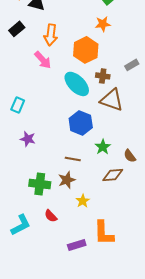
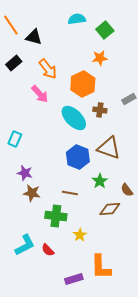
orange arrow: (51, 35) -> (48, 69), turned -45
brown triangle: (112, 100) -> (109, 148), moved
brown star: (67, 180) -> (32, 193), moved, turned 30
green cross: (40, 184) -> (56, 216), moved
cyan L-shape: (21, 225) -> (25, 245), moved

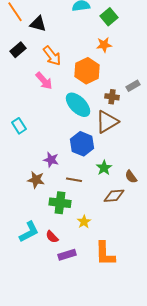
brown cross: (100, 110) -> (112, 97), moved
cyan rectangle: (15, 139) -> (19, 126), turned -56
brown triangle: (109, 148) -> (107, 122), moved, turned -50
purple star: (25, 173) -> (51, 160), moved
purple rectangle: (74, 279) -> (67, 255), moved

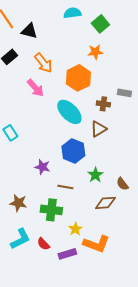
gray rectangle: (133, 86) -> (124, 93), turned 40
brown triangle: (107, 122) -> (98, 129), size x0.7
brown star: (36, 180) -> (18, 203), moved
orange L-shape: (105, 254) -> (96, 244), moved, turned -68
purple rectangle: (67, 255) -> (67, 254), moved

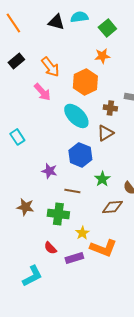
black triangle: (29, 31) -> (56, 22), moved
cyan L-shape: (20, 239) -> (32, 276), moved

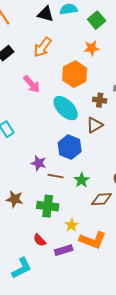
orange arrow: (50, 67) -> (43, 47), moved, turned 75
green star: (102, 179) -> (82, 180), moved
brown line: (72, 191) -> (56, 176), moved

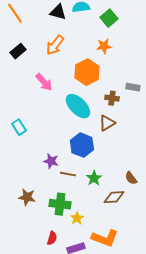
yellow star: (72, 225) -> (77, 218), moved
red semicircle: (40, 240) -> (52, 238), turned -120

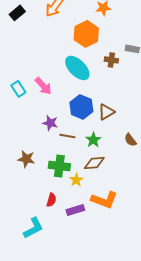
pink arrow: (44, 82) -> (43, 86), moved
brown triangle: (107, 123) -> (106, 112), moved
brown diamond: (114, 197) -> (94, 163), moved

